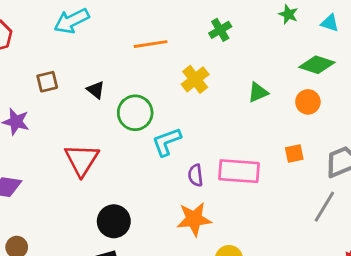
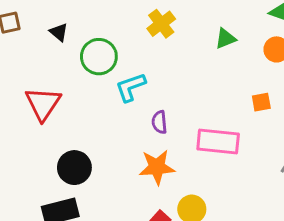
pink rectangle: (239, 171) -> (218, 142), moved

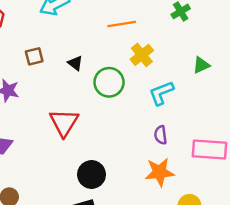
yellow cross: (161, 24) -> (142, 55), moved
green triangle: (225, 39) -> (201, 65), moved
cyan L-shape: (130, 87) -> (161, 93), moved

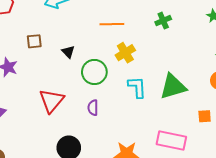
green triangle: (201, 65) -> (173, 87), moved, size x1.8
cyan L-shape: (161, 93) -> (137, 87), turned 100
purple semicircle: (161, 135) -> (93, 108), moved

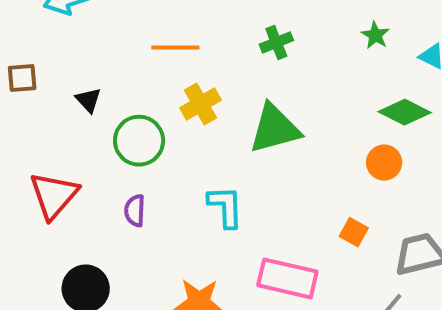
cyan L-shape: (137, 87) -> (226, 207), moved
green triangle: (173, 87) -> (275, 129), moved
orange square: (205, 116) -> (354, 232), turned 32

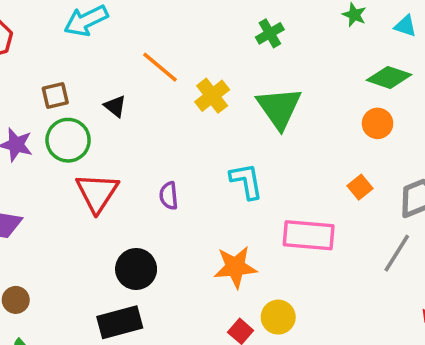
orange line: (175, 47) -> (160, 67), moved, turned 48
green triangle: (275, 129) -> (279, 108), turned -42
green circle: (139, 141) -> (68, 140), moved
orange square: (354, 232) -> (360, 187), turned 30

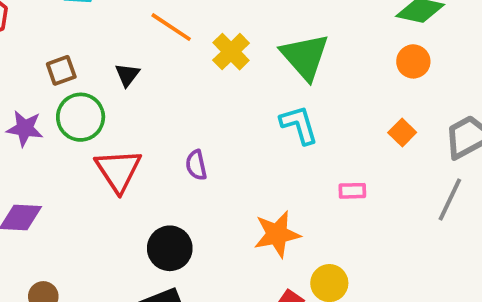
black triangle: (115, 106) -> (127, 75), turned 35
cyan L-shape: (246, 181) -> (299, 125), moved
pink rectangle: (309, 235) -> (352, 191), size x0.5

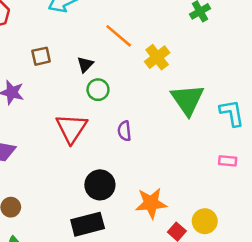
green triangle: (305, 57) -> (187, 100), moved
green circle: (81, 117) -> (98, 90), moved, size x0.7
cyan L-shape: (299, 125) -> (232, 113), moved
orange star: (277, 234) -> (151, 203), moved

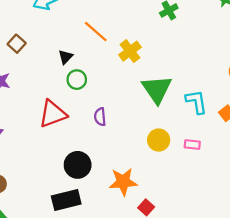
brown square: (41, 56) -> (17, 44), moved, turned -36
red triangle: (71, 128) -> (53, 114), turned 36
yellow circle: (205, 221) -> (159, 140), moved

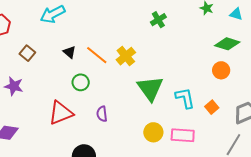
orange line: (96, 32) -> (97, 55), moved
black triangle: (66, 57) -> (69, 52), moved, turned -32
pink rectangle: (192, 145) -> (183, 135), size x1.6

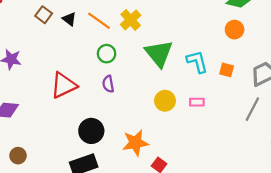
brown square: (27, 53) -> (44, 15), moved
green circle: (81, 82) -> (107, 54), moved
orange square: (212, 107) -> (227, 70), turned -32
pink rectangle: (183, 135) -> (197, 102), size x0.6

